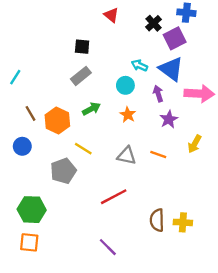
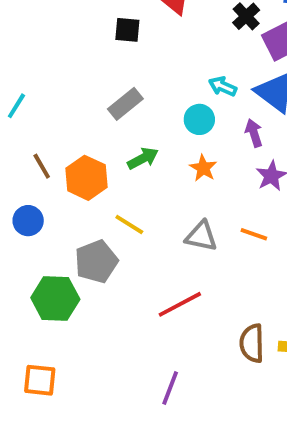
black square: (82, 47) -> (127, 30), moved
green hexagon: (32, 210) -> (55, 298), moved
purple line: (108, 247) -> (170, 388), turned 66

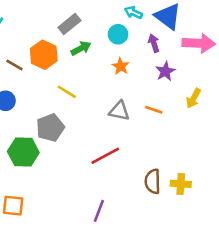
green arrow: (143, 158) -> (81, 48), moved
brown line: (42, 166) -> (14, 65), turned -30
orange hexagon: (86, 178) -> (44, 55), moved
yellow line: (129, 225) -> (67, 92), moved

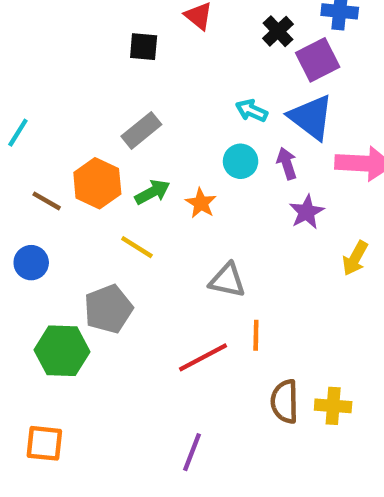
cyan circle: (118, 34) -> (241, 161), moved
green arrow: (81, 48) -> (152, 192), moved
orange star: (121, 66) -> (201, 203), moved
orange line: (154, 110) -> (256, 335), moved, turned 72

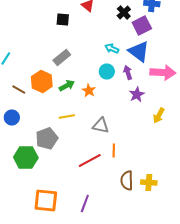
yellow line: (137, 247) -> (67, 116), moved, turned -42
orange square: (44, 443) -> (46, 200), moved, size x1.4

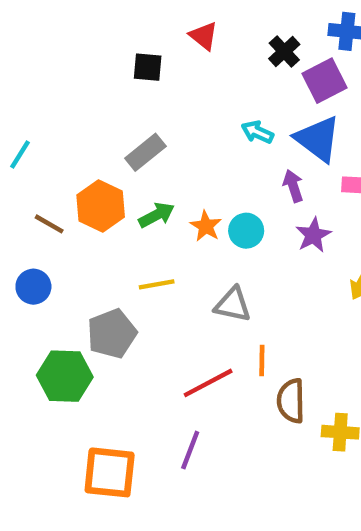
cyan circle: (107, 72) -> (246, 231), moved
brown semicircle: (127, 180) -> (291, 401), moved
purple line: (85, 204) -> (190, 450), moved

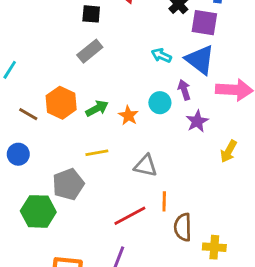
purple square: (325, 81) -> (204, 23), turned 36
gray rectangle: (145, 152) -> (90, 51), moved
cyan circle: (246, 231) -> (160, 103), moved

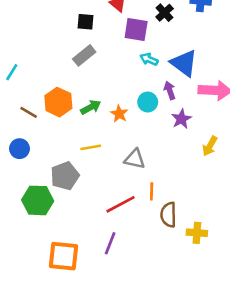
purple square: (204, 23) -> (136, 30), moved

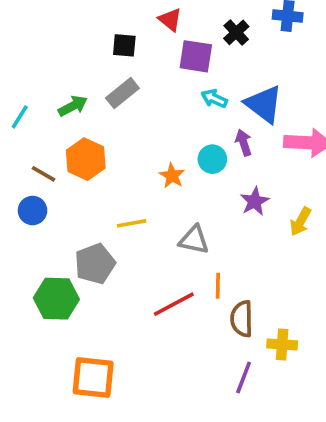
green arrow: (91, 107) -> (73, 106), moved
purple star: (181, 119) -> (255, 201), moved
blue circle: (19, 149) -> (33, 211), moved
purple line: (110, 243) -> (244, 378), moved

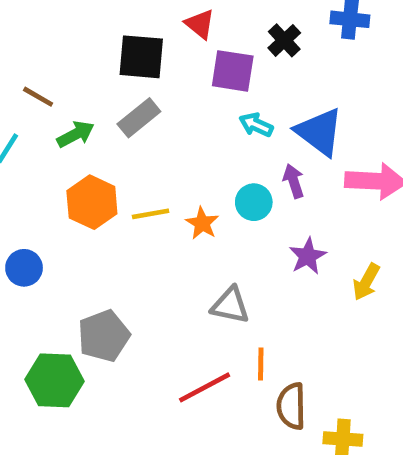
black square: (124, 45) -> (141, 57), size x1.5
brown line: (44, 174) -> (38, 97), moved
yellow line: (132, 223) -> (151, 214), moved

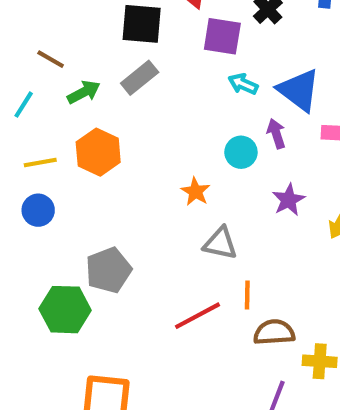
yellow line: (151, 214) -> (40, 163), moved
orange star: (202, 223) -> (195, 192), moved
brown semicircle: (291, 406) -> (274, 332), turned 87

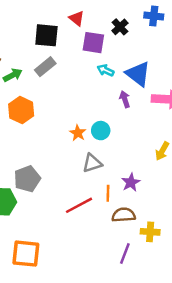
cyan circle: (241, 152) -> (101, 131), moved
purple star: (289, 200) -> (131, 182), moved
gray triangle: (220, 243) -> (92, 163), turned -30

